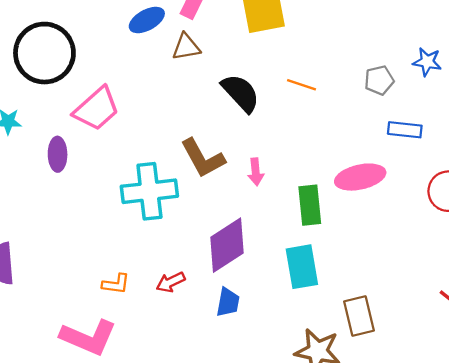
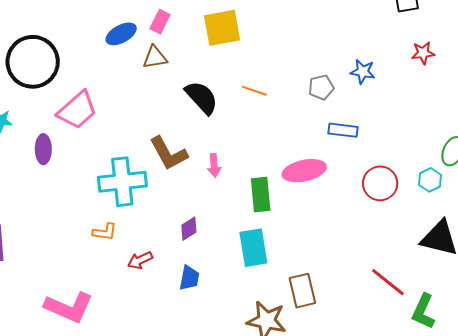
purple diamond: (227, 245) -> (189, 229), size x0.5
orange L-shape: (116, 284) -> (105, 232), moved

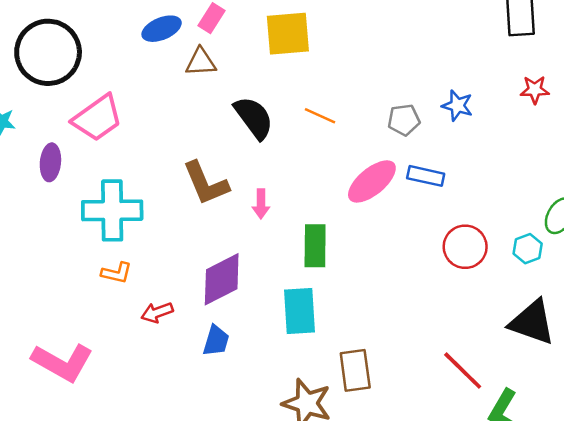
pink ellipse: (304, 171) -> (372, 181), moved, turned -33
cyan cross: (122, 182) -> (112, 210), moved
purple diamond: (189, 229) -> (222, 279), size x1.8

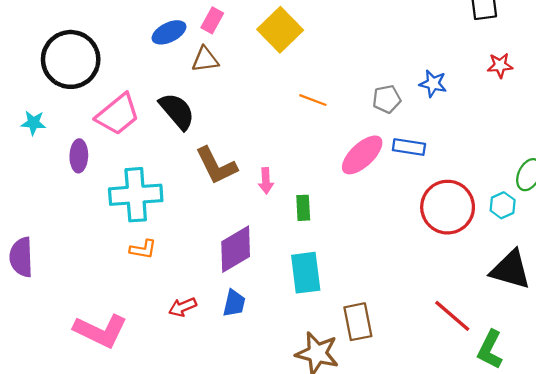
yellow square: (288, 34) -> (280, 30), turned -36
black semicircle: (254, 118) -> (177, 111), moved
green rectangle: (315, 246) -> (303, 208), moved, size x0.7
red circle: (465, 247) -> (448, 207), size x1.4
red arrow: (157, 312) -> (183, 307), moved

